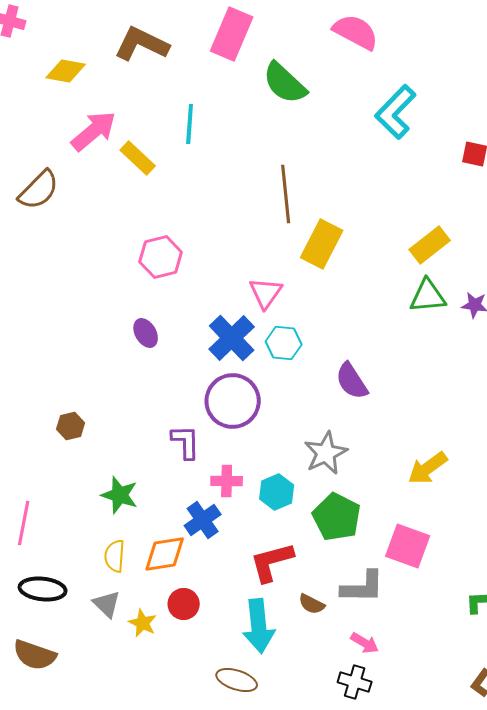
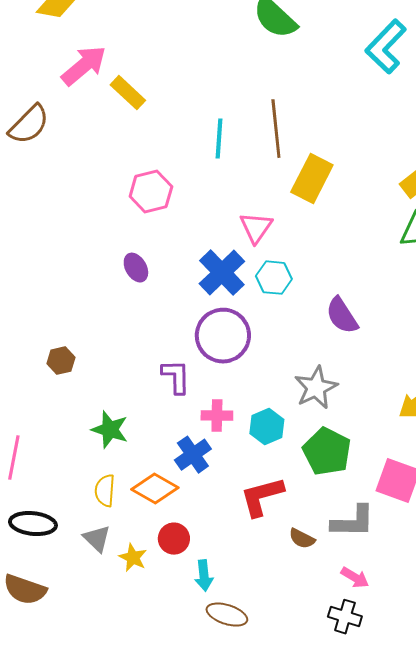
cyan line: (190, 124) -> (219, 139), moved
orange diamond: (165, 554) -> (155, 489), turned 39
cyan arrow: (259, 626) -> (204, 576), moved, size x0.6

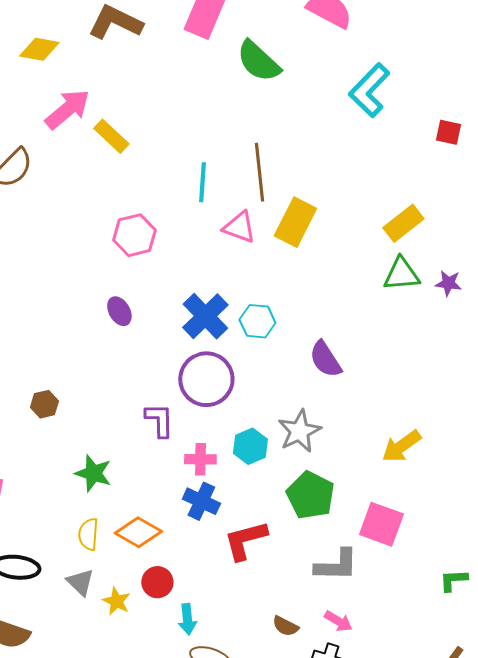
pink triangle: (256, 228) -> (239, 227), moved, turned -45
cyan hexagon: (267, 427) -> (250, 446), moved
blue cross: (193, 455) -> (201, 501), moved, turned -30
brown semicircle: (302, 539) -> (285, 626), moved

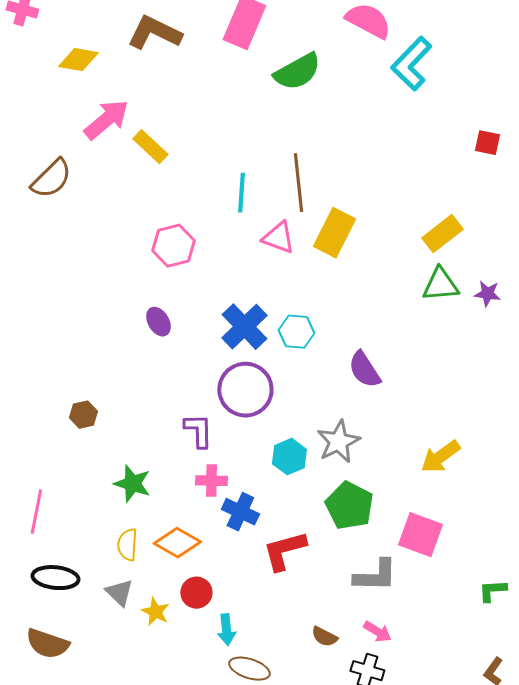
green semicircle: (258, 61) -> (297, 72), turned -72
cyan L-shape: (369, 90) -> (411, 64), moved
pink cross: (200, 459) -> (211, 481), moved

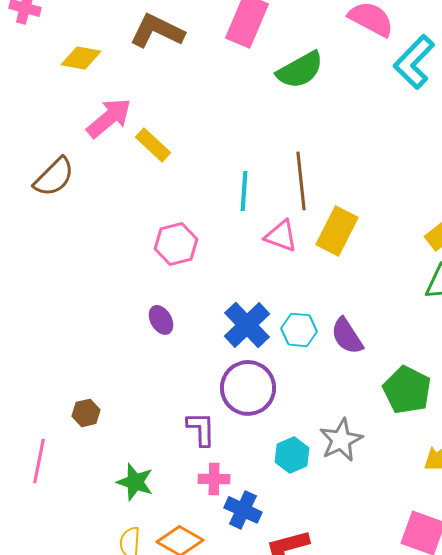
purple semicircle: (364, 370) -> (347, 336), moved
green pentagon: (349, 506) -> (407, 390), moved
pink line: (36, 512) -> (39, 461), moved

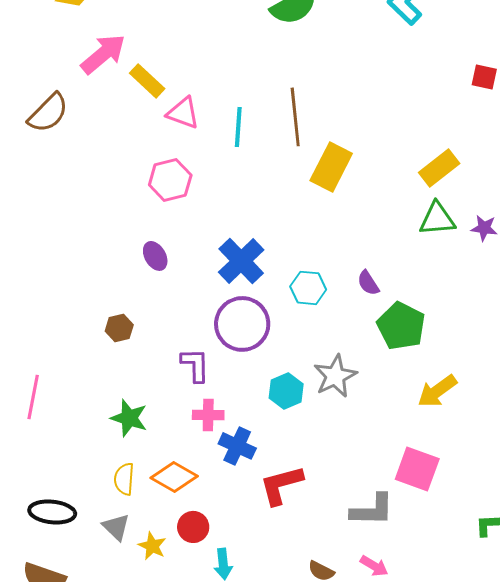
pink triangle: (281, 236) -> (183, 113), moved
cyan hexagon: (299, 330) -> (308, 288), moved
purple semicircle: (347, 336) -> (368, 283), moved, size x0.7
brown hexagon: (86, 413) -> (119, 328), moved

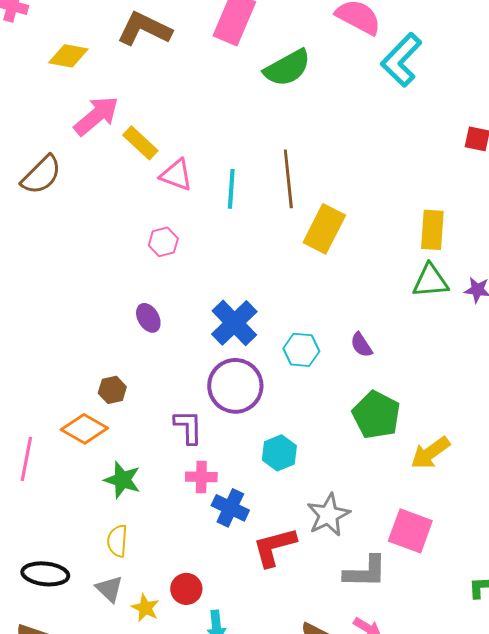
yellow rectangle: (439, 168) -> (432, 230), turned -48
pink hexagon: (170, 180) -> (163, 242), size x0.7
green pentagon: (401, 326) -> (376, 415), moved
gray star: (335, 376) -> (328, 515), moved
orange diamond: (174, 477) -> (84, 429), moved

